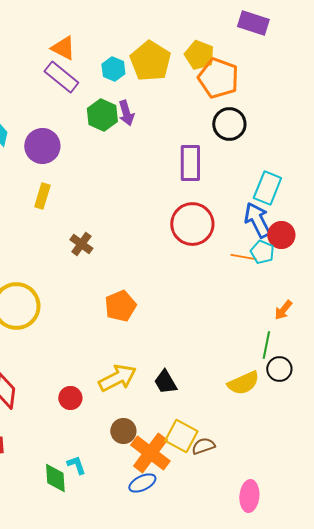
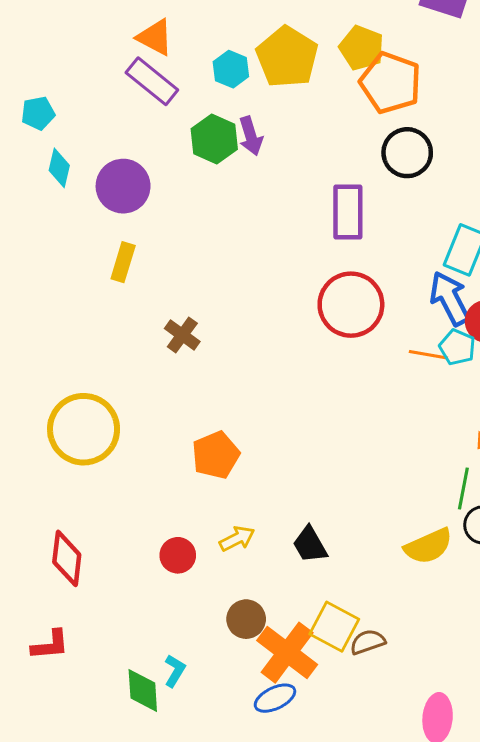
orange pentagon: (120, 306) -> (216, 455), moved
yellow arrow: (117, 378) -> (237, 539), size x0.6
red circle: (70, 398) -> (178, 555), moved
cyan L-shape: (76, 465) -> (175, 671), turned 50

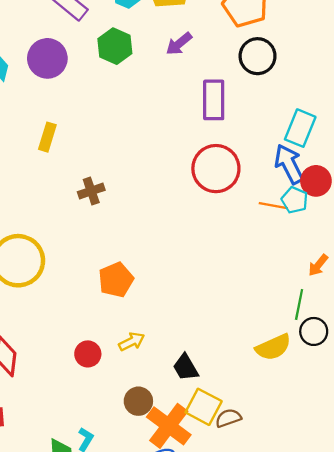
purple arrow: (251, 136) -> (179, 44), moved, turned 68
purple circle: (123, 186) -> (47, 58), moved
brown cross: (182, 335) -> (91, 191), turned 35
black trapezoid: (310, 545) -> (186, 367), moved

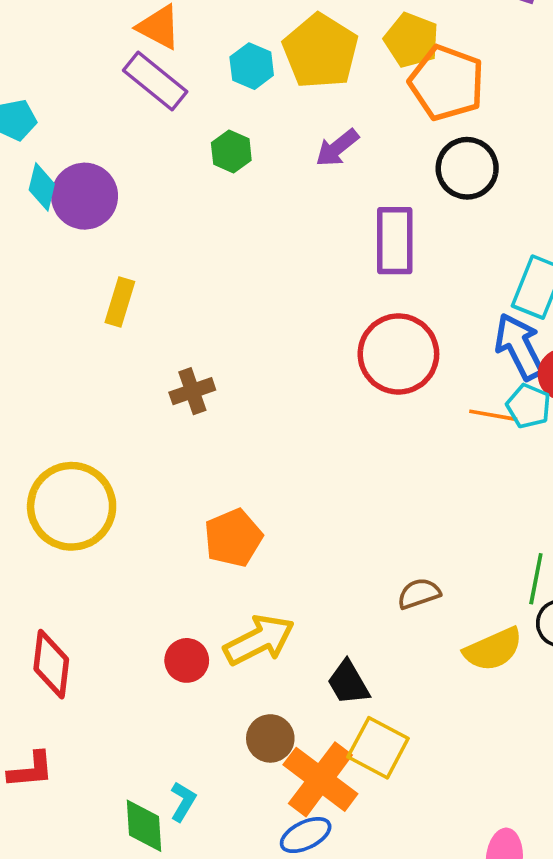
green hexagon: (115, 46) -> (231, 152), size x0.7
purple circle: (47, 58) -> (85, 196), moved
yellow arrow: (132, 342) -> (259, 640), size x1.6
brown semicircle: (228, 418) -> (419, 594), moved

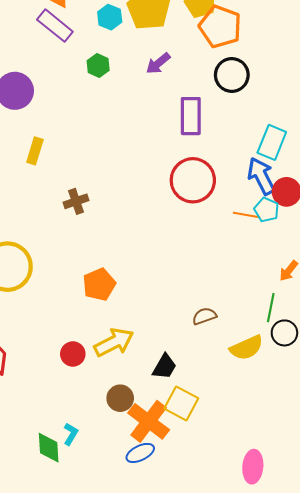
black trapezoid: (348, 683) -> (164, 367), turned -120

